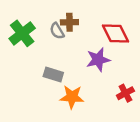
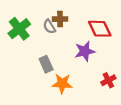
gray rectangle: (53, 75) -> (46, 64), turned 49

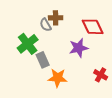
green cross: (19, 29) -> (28, 44), moved
red cross: (108, 80) -> (101, 75), turned -32

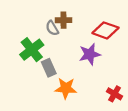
red diamond: (93, 27) -> (105, 30), turned -45
red cross: (101, 75) -> (115, 94), moved

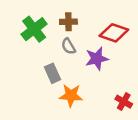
gray semicircle: (52, 28) -> (68, 46), moved
green cross: (32, 50) -> (34, 29), moved

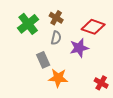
brown cross: (68, 22) -> (56, 18), turned 32
gray semicircle: (68, 46) -> (56, 38), turned -136

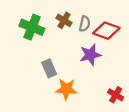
green cross: (28, 24) -> (32, 27), turned -30
gray semicircle: (56, 38) -> (85, 24), moved

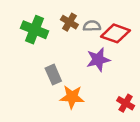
gray semicircle: (85, 24) -> (92, 26), turned -105

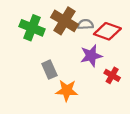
brown cross: (69, 22) -> (65, 21), size x1.6
red cross: (126, 103) -> (112, 75), moved

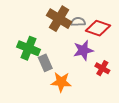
green cross: (32, 28) -> (28, 48), moved

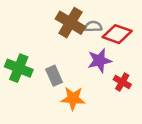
green cross: (28, 48) -> (19, 68), moved

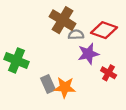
gray semicircle: (93, 26) -> (76, 35), moved
gray rectangle: (54, 76) -> (48, 84), moved

